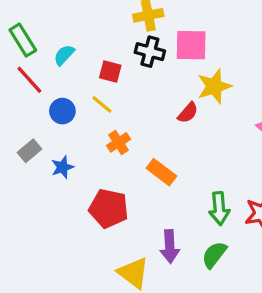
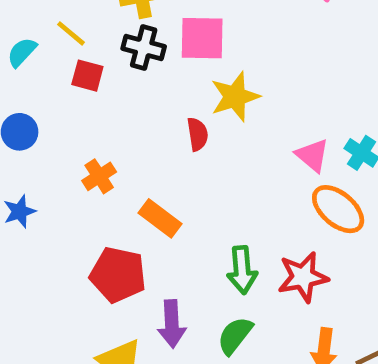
yellow line: (102, 104) -> (71, 33), moved
red semicircle: (188, 113) -> (198, 134), turned -50
red pentagon: (109, 208) -> (118, 275), moved

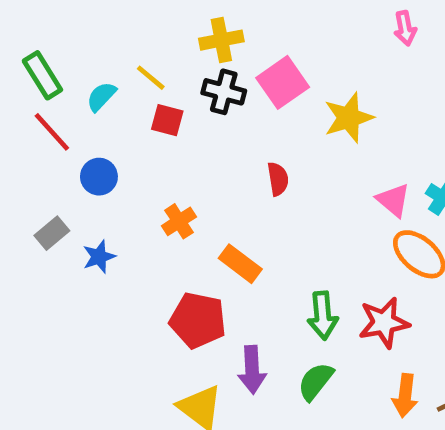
pink square: (202, 38) -> (283, 82), turned -36
yellow star: (235, 97) -> (349, 118), moved

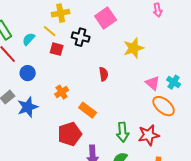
yellow cross: (221, 40) -> (61, 13), moved
pink square: (283, 82) -> (106, 18), moved
blue star: (99, 257) -> (28, 107), size x1.5
red pentagon: (198, 320) -> (70, 134), turned -30

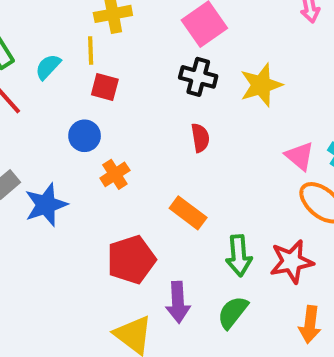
yellow line: (50, 31) -> (91, 51), turned 48
black cross: (81, 37) -> (198, 77), moved
blue circle: (28, 73) -> (85, 136), moved
orange rectangle: (88, 110) -> (188, 213), moved

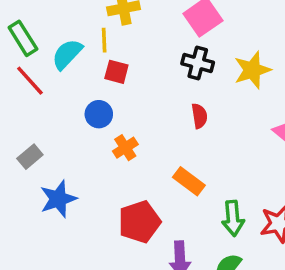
cyan semicircle: (48, 67) -> (67, 54), size x1.4
blue star: (46, 205) -> (58, 199), moved

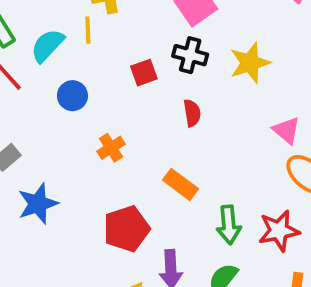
red square: (116, 72) -> (144, 73), moved, turned -35
blue circle: (99, 114) -> (72, 96), moved

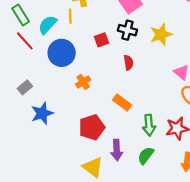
blue circle: (72, 96) -> (62, 53), size x1.6

